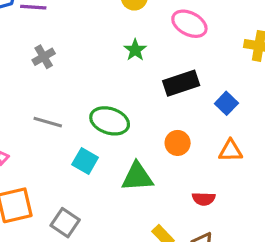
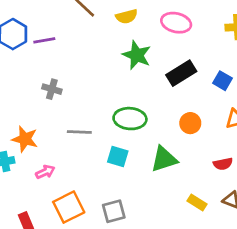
green star: (135, 50) -> (137, 55), size x1.5
gray cross: (44, 57) -> (52, 89), moved, turned -30
gray square: (65, 223) -> (114, 211), turned -35

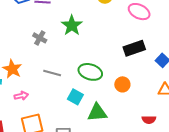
green star: (137, 55) -> (72, 25), moved
orange circle: (190, 123) -> (122, 84), moved
green triangle: (164, 159) -> (97, 113), moved

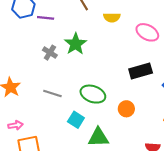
gray cross: (40, 38) -> (50, 53), moved
pink arrow: (21, 96) -> (15, 125), moved

